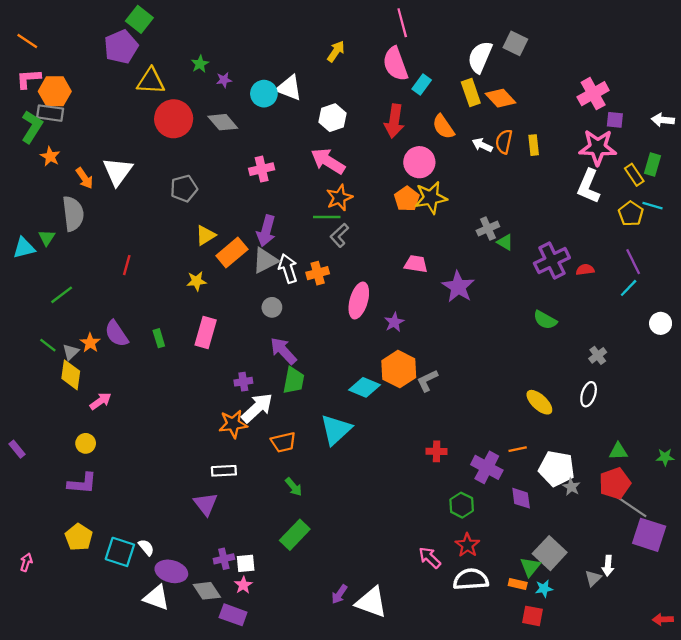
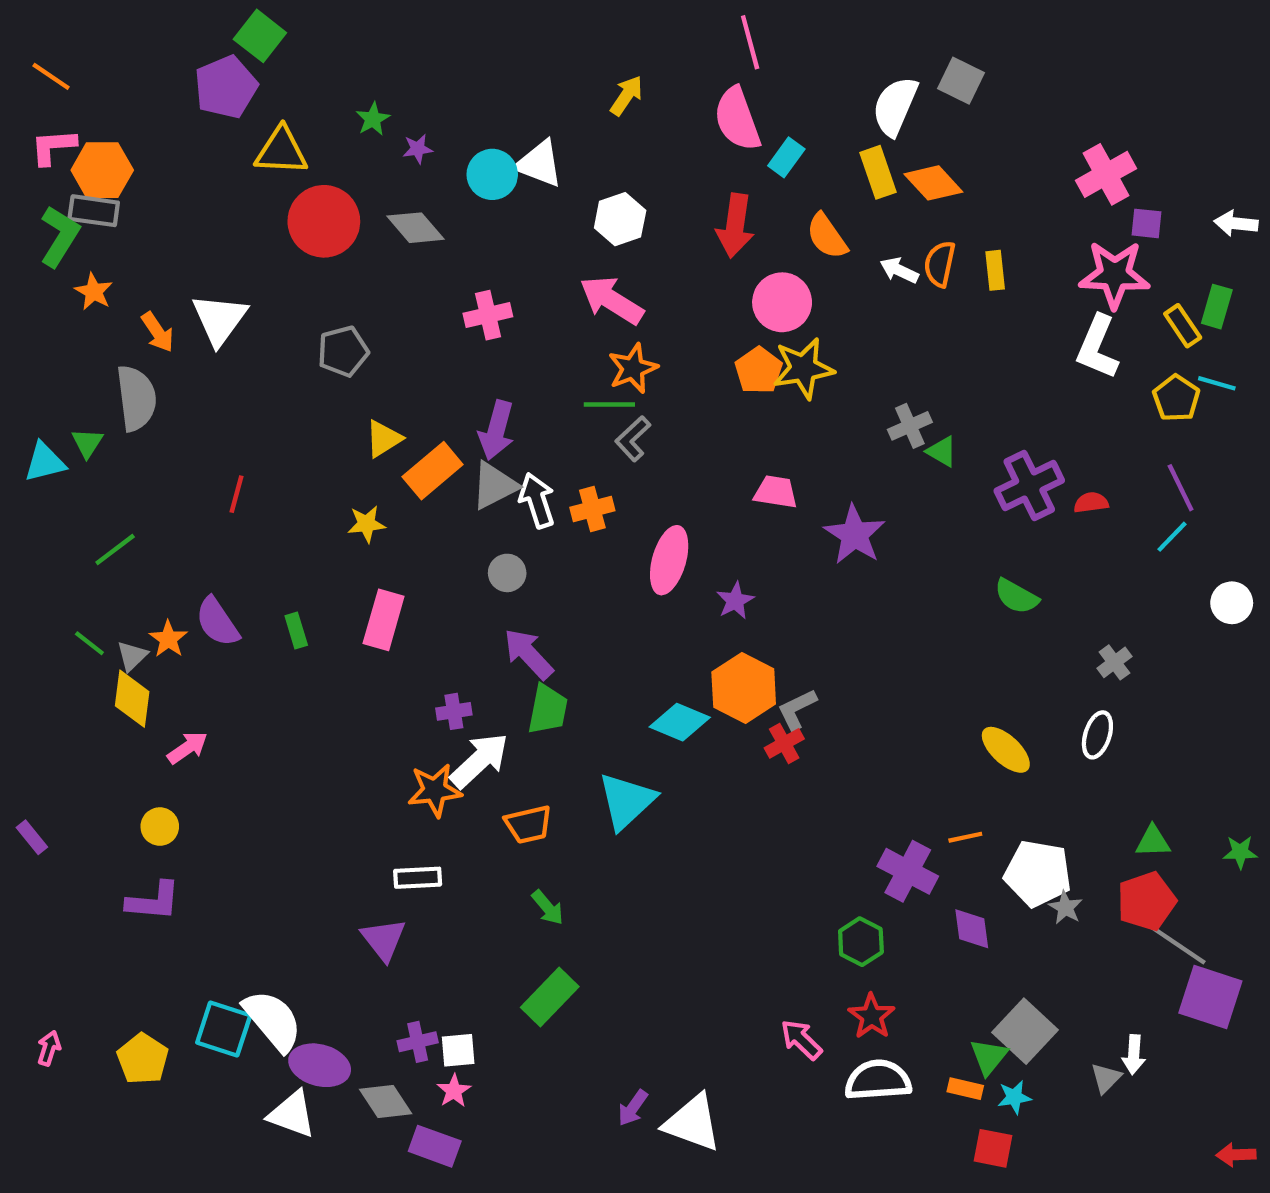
red cross: (437, 451) -> (784, 743), moved, turned -30
yellow pentagon: (79, 537) -> (143, 1059), moved
white semicircle: (146, 547) -> (273, 1020), size x2.0

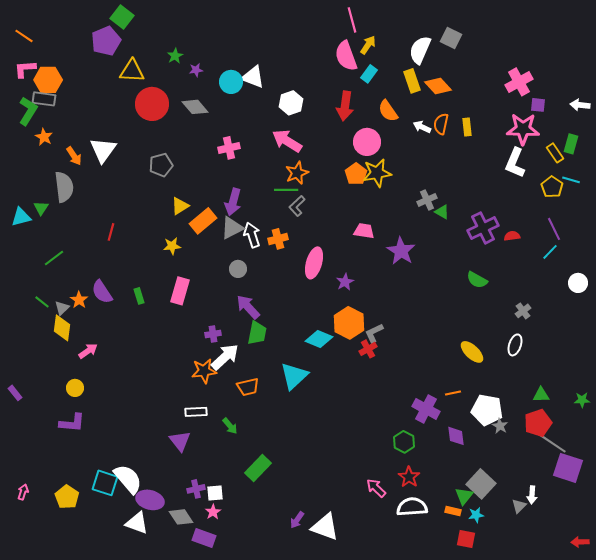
yellow arrow: (626, 96) -> (368, 45), moved
green arrow: (548, 908) -> (230, 426), moved

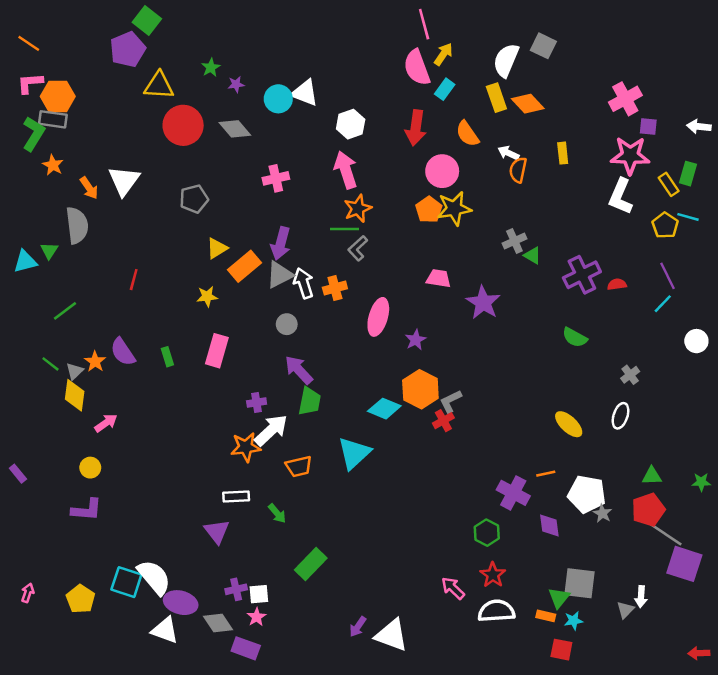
orange semicircle: (441, 124) -> (518, 170), moved
pink arrow: (287, 141) -> (346, 170), turned 40
gray square: (481, 484) -> (580, 583), turned -36

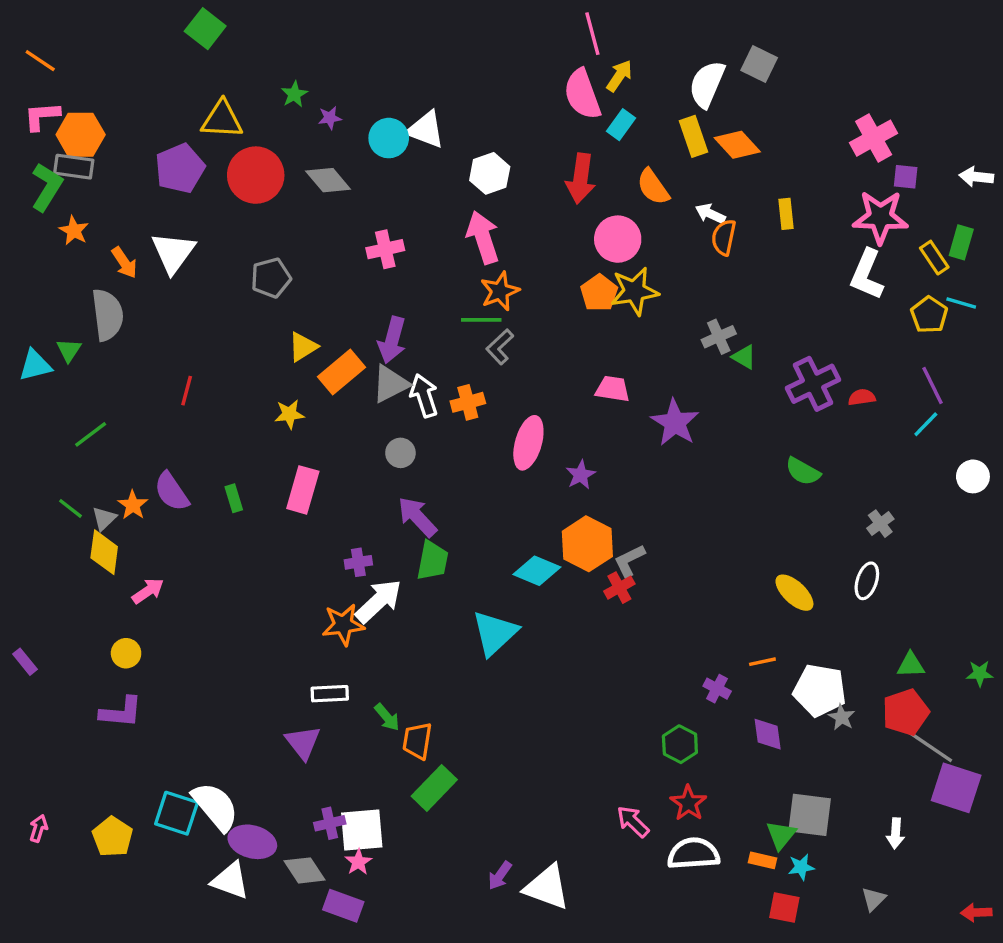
purple pentagon: (128, 49) -> (180, 168), moved
orange trapezoid: (299, 466) -> (417, 741), moved, turned 112
purple cross: (513, 493) -> (717, 689), size x0.6
white square: (259, 594) -> (362, 830), size x1.6
gray triangle: (625, 610) -> (874, 899), moved

